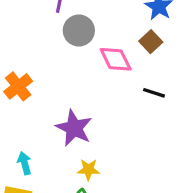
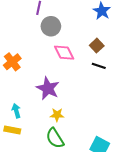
brown square: (151, 42) -> (97, 46), moved
pink diamond: (116, 59) -> (64, 53), moved

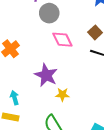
yellow star: (57, 115) -> (62, 95), moved

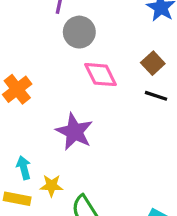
yellow star: (62, 95) -> (51, 186), moved

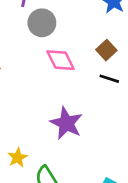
purple star: (74, 132) -> (66, 123), moved
yellow star: (51, 186) -> (18, 158), turned -30

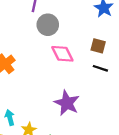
brown square: (106, 50) -> (98, 46), turned -32

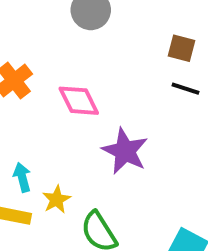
pink diamond: (62, 54) -> (79, 101), moved

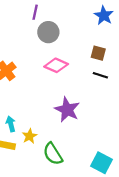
pink diamond: (79, 101) -> (56, 65), moved, turned -40

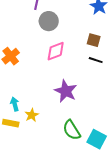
pink diamond: (56, 65) -> (56, 51), turned -45
green semicircle: (53, 154) -> (72, 130), moved

